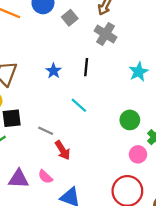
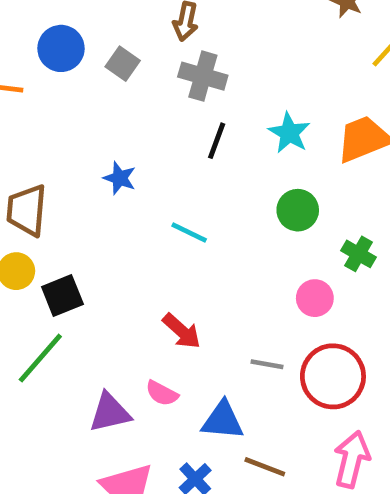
black line: (86, 67) -> (217, 141), moved, turned 30
green circle: (130, 120) -> (298, 210), moved
gray line: (46, 131) -> (267, 364), moved
pink circle: (138, 154) -> (315, 298), moved

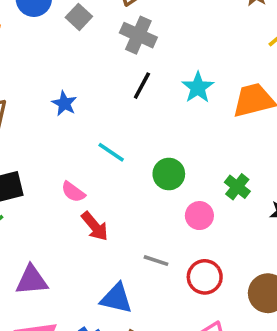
green circle: (298, 210) -> (169, 174), moved
red circle: (333, 376) -> (205, 277), size x0.7
pink semicircle: (162, 393) -> (73, 192), moved

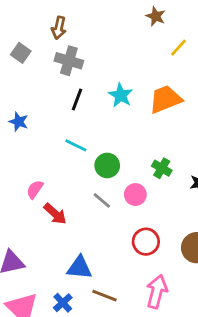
cyan line: (111, 152) -> (76, 145), moved
pink semicircle: (73, 192) -> (35, 189), turned 96
gray line: (156, 261) -> (102, 200), moved, turned 30

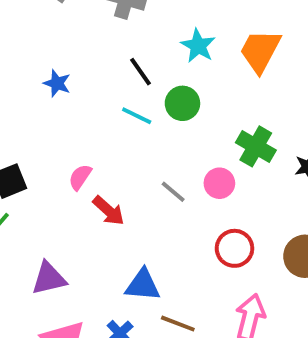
orange trapezoid: (165, 99) -> (260, 51), turned -40
black line: (77, 100) -> (140, 72), moved, turned -55
green circle: (107, 165) -> (182, 103), moved
green cross: (162, 168) -> (256, 146), size x1.4

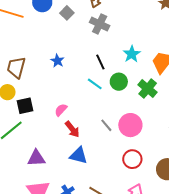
green cross: (256, 146) -> (148, 89), moved
pink circle: (219, 183) -> (130, 125), size x1.5
blue triangle: (143, 285) -> (78, 155), moved

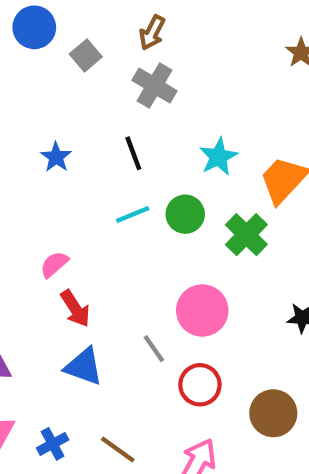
black line: (100, 62) -> (133, 153), moved
cyan line: (95, 84) -> (133, 214), turned -63
gray line: (106, 125) -> (154, 349), moved

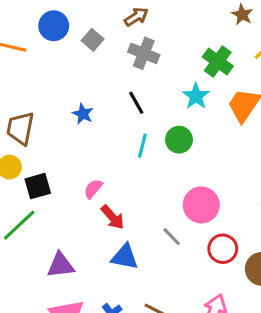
brown arrow: (152, 33) -> (136, 17), turned -140
cyan line: (133, 214) -> (142, 146), turned -45
green cross: (246, 235) -> (218, 61), moved
red circle: (200, 385) -> (223, 249), moved

